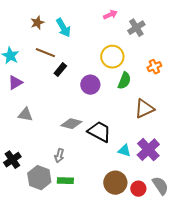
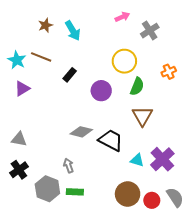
brown line: (45, 53) -> (41, 57), moved
brown triangle: (144, 109) -> (142, 116), moved, turned -35
gray triangle: (25, 115) -> (19, 139), moved
gray arrow: (59, 156) -> (69, 166), turned 144

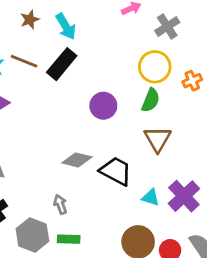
yellow circle: (124, 61) -> (155, 67), moved
black rectangle: (70, 75) -> (62, 64), moved, size x1.6

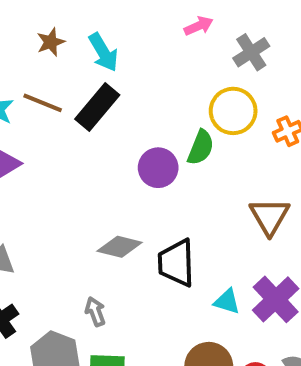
green semicircle: (151, 100) -> (201, 147), moved
brown triangle: (158, 139) -> (270, 216), moved
black trapezoid: (116, 171) -> (176, 263), turned -120

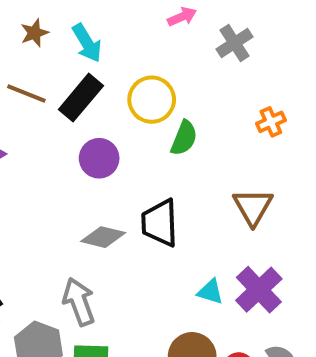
yellow circle: (233, 111) -> (152, 100), moved
purple circle: (158, 168) -> (99, 158), moved
black trapezoid: (176, 263) -> (160, 223), moved
gray arrow: (95, 312) -> (79, 302), size x1.6

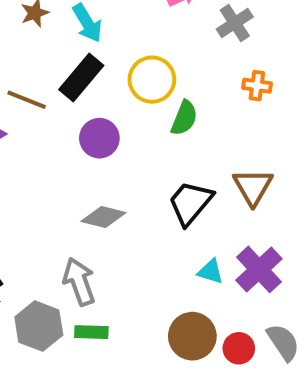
brown line: (26, 94) -> (27, 100), moved
orange cross: (271, 122) -> (257, 86), moved, turned 32
black trapezoid: (160, 223) -> (190, 203), moved, turned 42

